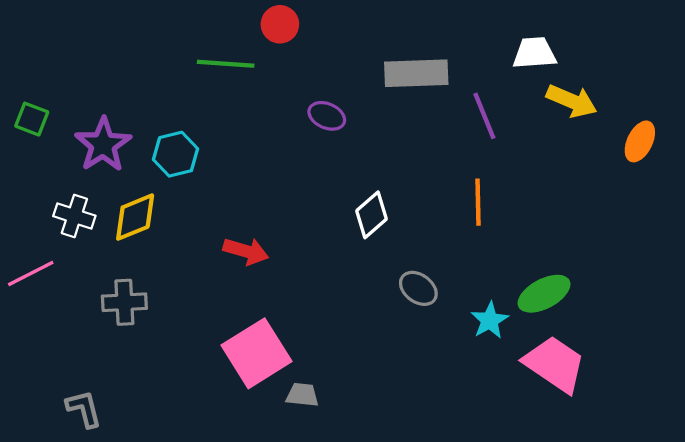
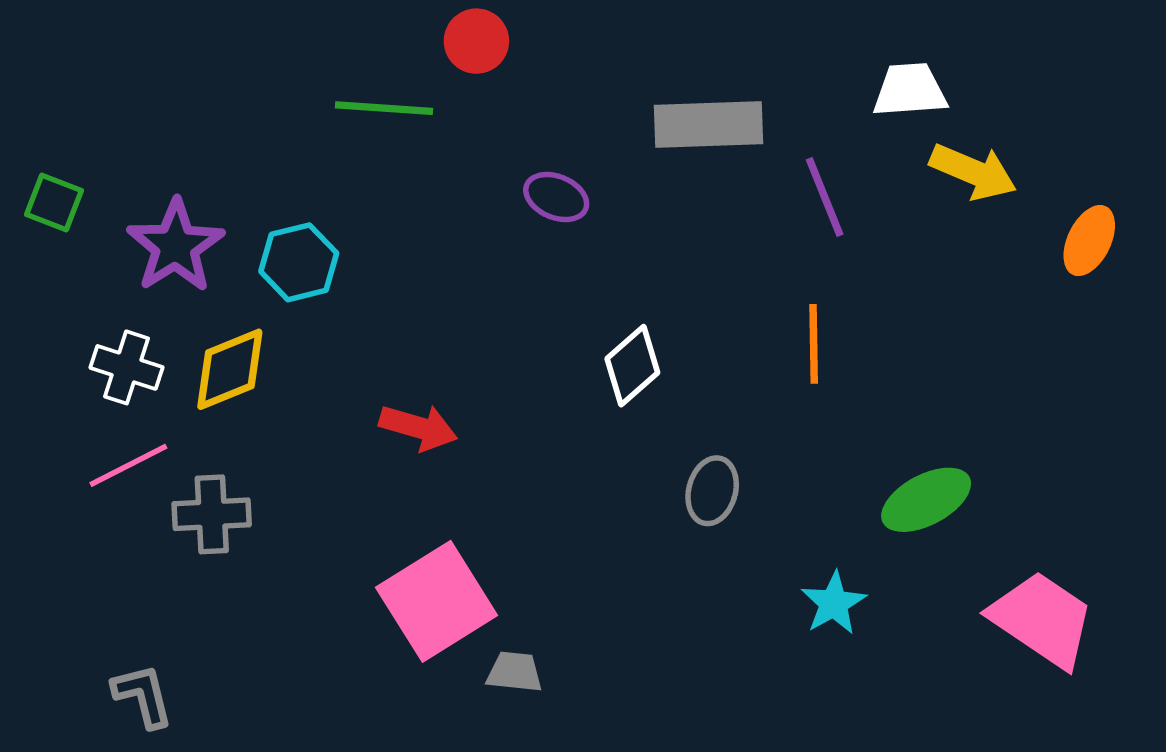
pink line: (31, 273) -> (128, 465), moved
gray ellipse: (418, 288) -> (712, 491), turned 69
cyan star: (490, 320) -> (834, 603), moved
pink trapezoid: (555, 364) -> (1042, 619), moved

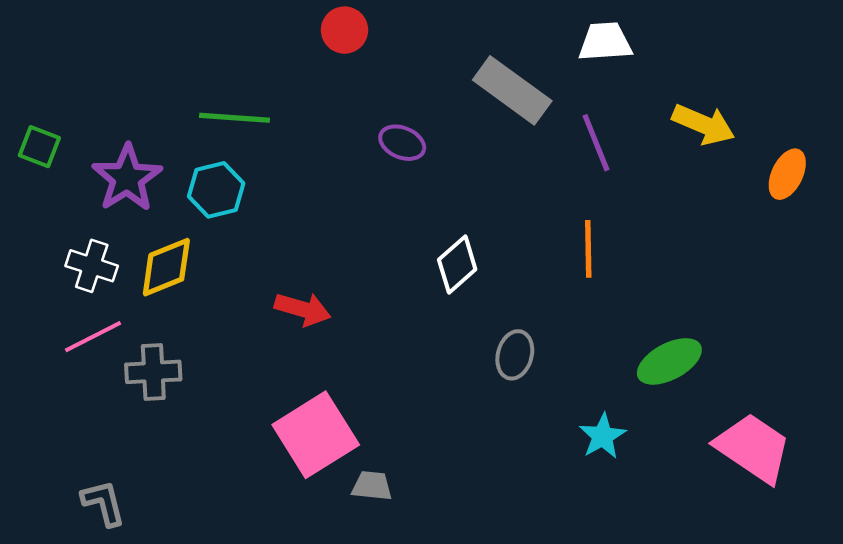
white trapezoid: (910, 90) -> (605, 42), moved
green line: (384, 108) -> (234, 118), moved
gray rectangle: (709, 124) -> (512, 90), turned 38

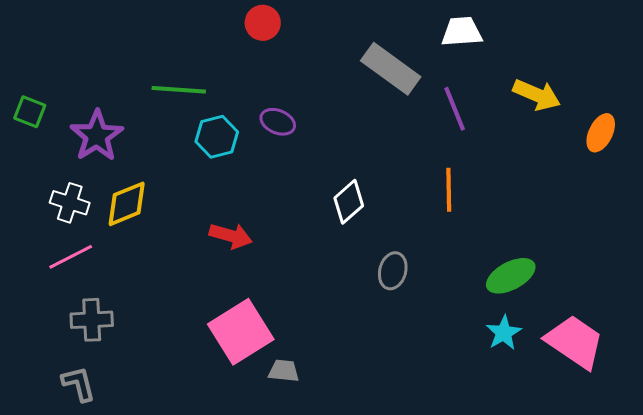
purple ellipse: (402, 143) -> (278, 122), moved
cyan hexagon: (216, 190) -> (217, 137), moved
gray cross: (153, 372) -> (92, 320), moved
cyan star: (603, 436) -> (504, 333), moved

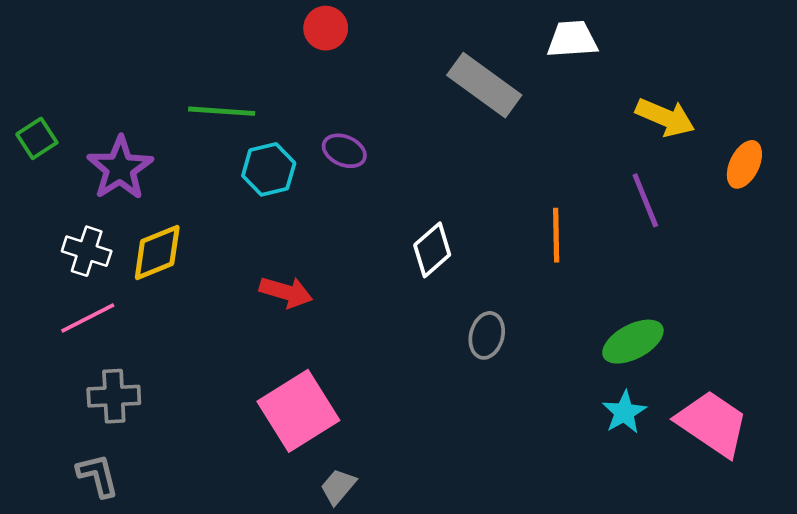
purple line: (455, 109) -> (645, 200), moved
green square: (30, 112) -> (37, 138), turned 36
gray trapezoid: (284, 371) -> (338, 487), moved, turned -56

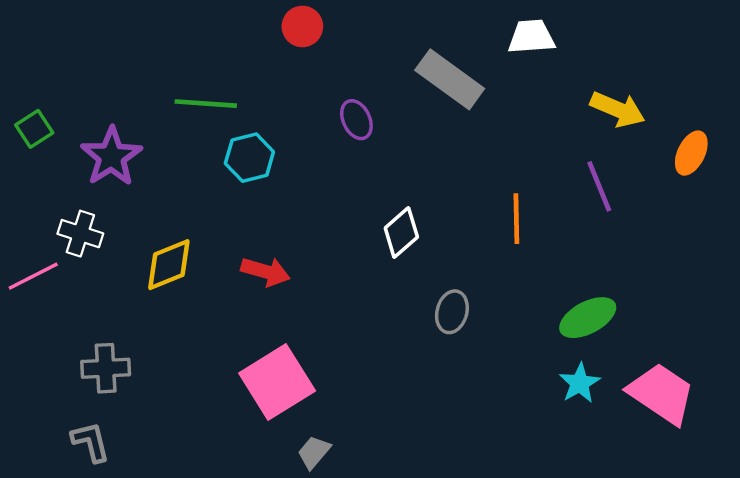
purple ellipse: (344, 151) -> (356, 120), moved, turned 42
yellow diamond: (157, 252) -> (169, 265), moved
pink line: (88, 318) -> (33, 276), moved

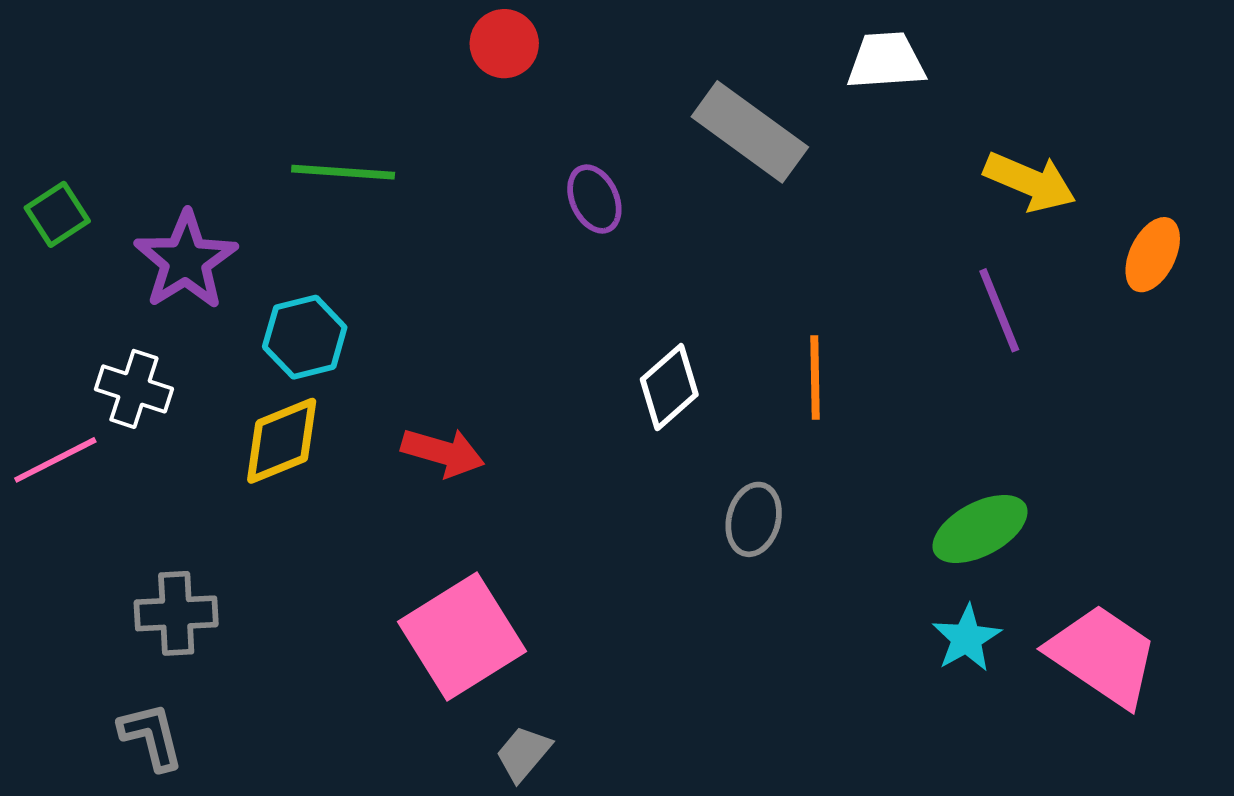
cyan hexagon: (249, 158) -> (305, 337), moved
orange line: (516, 219) -> (815, 377), moved

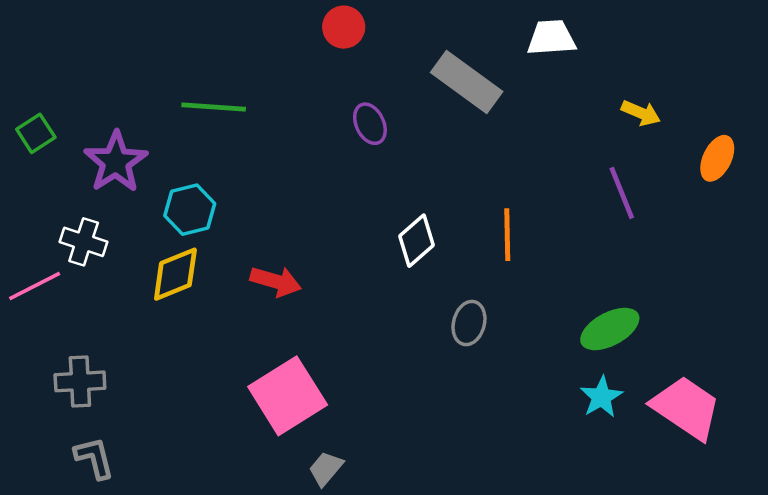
red circle: (504, 44) -> (344, 27), moved
yellow arrow: (1030, 182) -> (641, 113), size x0.7
gray cross: (176, 613) -> (80, 381), moved

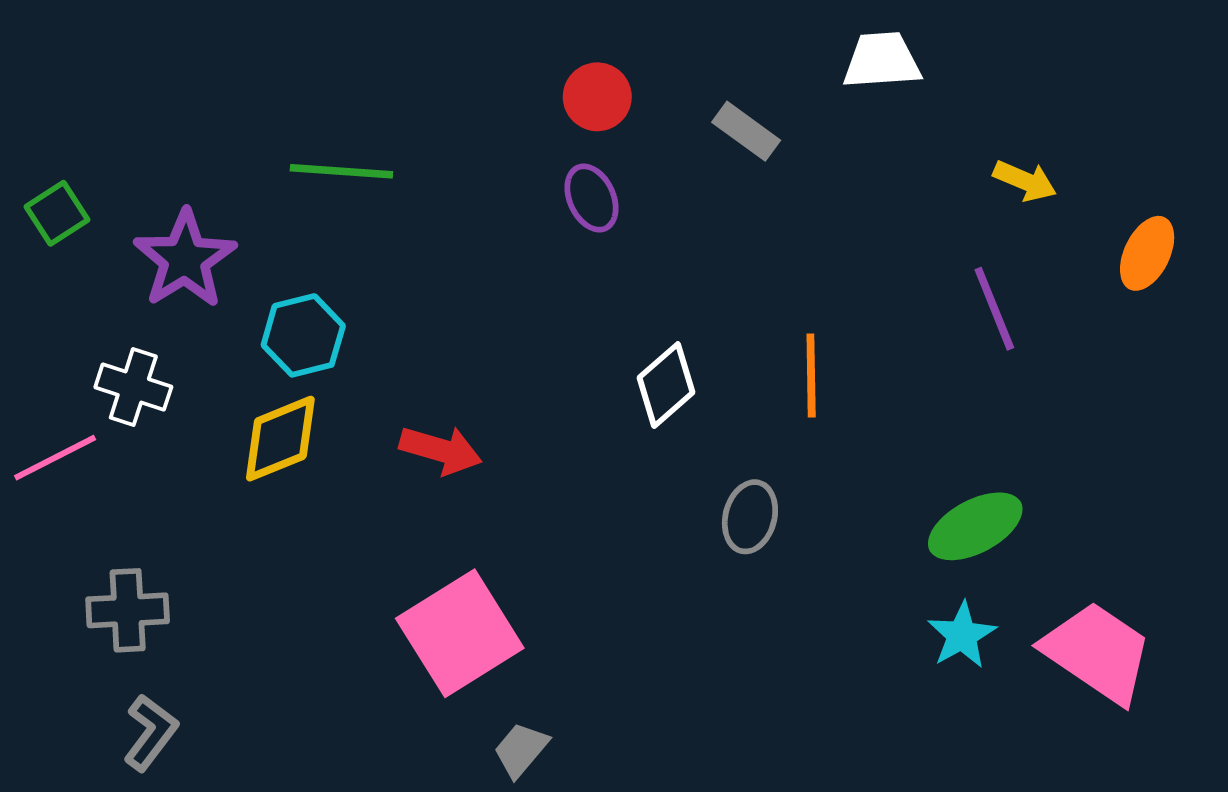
red circle: (344, 27) -> (597, 97), moved
gray rectangle: (467, 82) -> (746, 131), size x0.6
gray L-shape: (94, 458) -> (151, 733), turned 51

